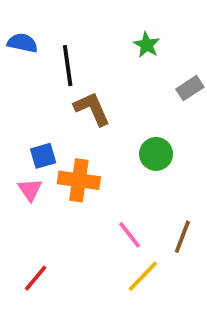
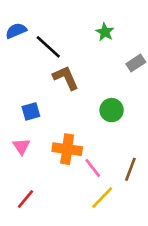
blue semicircle: (22, 43) -> (16, 31), turned -35
black line: (68, 66) -> (48, 47), turned -40
orange cross: (79, 180) -> (67, 149), moved
pink triangle: (30, 190) -> (21, 146), moved

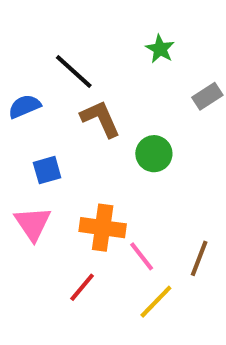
blue semicircle: (16, 31) -> (24, 106), moved
green circle: (112, 110) -> (154, 154), moved
pink triangle: (21, 146) -> (33, 224), size x1.4
red line: (25, 199) -> (82, 287), moved

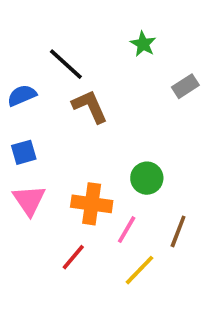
green circle: (154, 154) -> (147, 178), moved
blue square: (47, 170) -> (24, 152), moved
pink line: (142, 256) -> (127, 230), turned 68

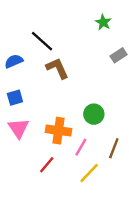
green star: (143, 44) -> (103, 22), moved

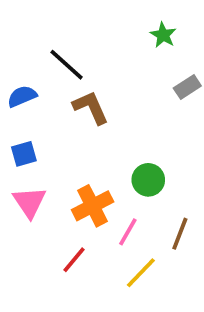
orange cross: (59, 131) -> (93, 206), turned -35

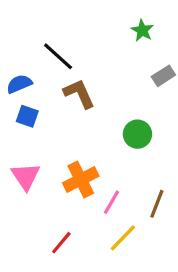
blue square: (24, 154) -> (27, 116), moved, turned 35
green circle: (148, 180) -> (137, 134), moved
red line: (74, 260) -> (61, 243), moved

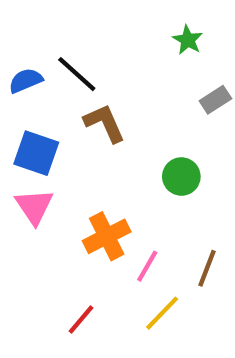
blue semicircle: (19, 84) -> (26, 81), moved
blue square: (27, 116) -> (36, 153), size x1.5
pink triangle: (26, 176) -> (34, 206), moved

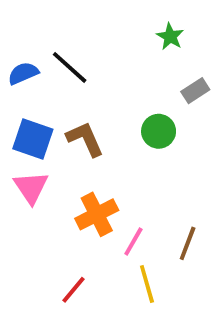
brown L-shape: (105, 123) -> (85, 139), moved
green circle: (181, 177) -> (159, 131), moved
yellow line: (162, 313) -> (147, 284), turned -60

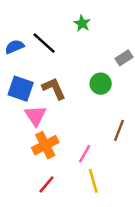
green star: (170, 37) -> (82, 23), moved
pink triangle: (31, 187) -> (35, 116), moved
orange cross: (97, 214) -> (45, 145), moved
brown line: (188, 243) -> (119, 130), moved

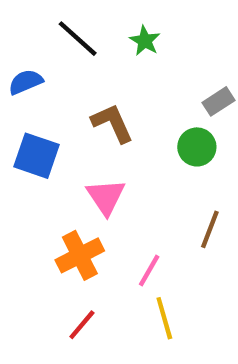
black line: (44, 43) -> (78, 39), moved
green circle: (101, 84) -> (197, 147), moved
brown L-shape: (54, 89) -> (112, 123), moved
pink triangle: (35, 116) -> (106, 197), moved

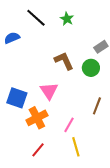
brown L-shape: (112, 123) -> (64, 61), moved
blue square: (36, 156) -> (17, 98), moved

